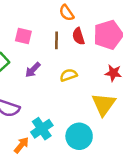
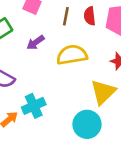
yellow semicircle: (69, 75) -> (72, 55), size x1.6
cyan circle: (79, 136) -> (87, 124), moved

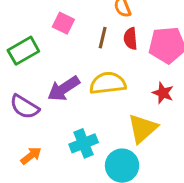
purple arrow: (35, 42) -> (64, 89), moved, size x1.5
cyan cross: (34, 106) -> (84, 143), moved

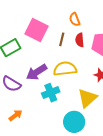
pink square: (63, 23) -> (36, 30), size x1.6
cyan cross: (84, 143) -> (51, 93), moved

